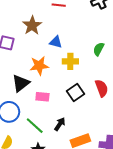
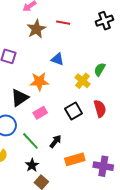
brown star: (32, 25) -> (36, 29), moved
yellow cross: (70, 61) -> (83, 81), moved, turned 35
pink rectangle: (42, 97) -> (40, 113), turned -40

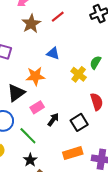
red line: (63, 23) -> (58, 17), turned -48
black square: (74, 111) -> (79, 122), moved
black arrow: (55, 141) -> (53, 120), moved

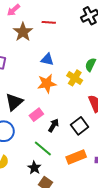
red line: (58, 17) -> (49, 22), turned 48
orange star: (35, 76) -> (47, 83), moved
green line: (28, 136) -> (43, 149), moved

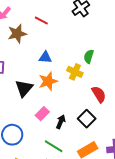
red line: (49, 22) -> (41, 21), turned 32
brown star: (23, 32) -> (17, 34), turned 30
black triangle: (14, 102) -> (24, 88), moved

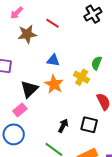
orange star: (48, 81) -> (54, 84), turned -30
pink rectangle: (42, 114) -> (20, 110), moved
black square: (87, 119) -> (89, 125), turned -36

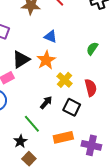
yellow cross: (82, 77) -> (65, 80), moved

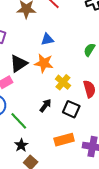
blue triangle: (51, 37) -> (47, 39), turned -32
orange star: (46, 60) -> (44, 63), turned -30
green line: (32, 124) -> (19, 121), moved

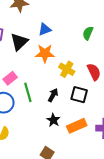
black triangle: (19, 64) -> (19, 42), moved
green line: (19, 121) -> (28, 92), moved, turned 36
black star: (21, 145) -> (53, 120), moved

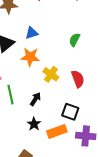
black square: (79, 95) -> (70, 112), moved

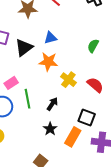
red semicircle: (78, 79) -> (95, 85), turned -30
orange rectangle: (57, 131) -> (73, 137), turned -42

